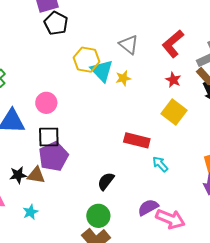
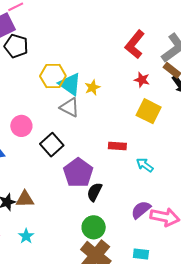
gray triangle: (129, 45) -> (70, 107), moved
black square: (49, 137) -> (52, 145), moved, turned -30
red rectangle: (137, 140) -> (117, 146), size x0.7
purple pentagon: (53, 156) -> (78, 173), moved

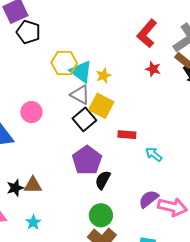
yellow square: (149, 111) -> (101, 106), moved
black square: (52, 145) -> (84, 119), moved

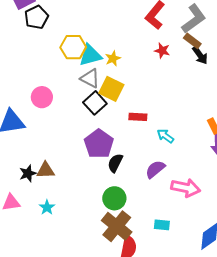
black pentagon: (28, 32) -> (36, 17), turned 30
cyan triangle: (81, 71) -> (90, 55), turned -50
purple semicircle: (149, 199) -> (155, 169), moved

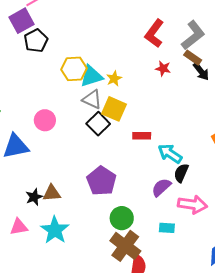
cyan arrow: (165, 136) -> (170, 153), size x1.4
purple pentagon: (99, 144) -> (101, 181), moved
black semicircle: (115, 163) -> (181, 173), moved
cyan star: (47, 207) -> (55, 230), size x1.8
cyan rectangle: (162, 225) -> (167, 228), moved

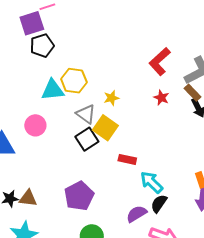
cyan triangle: (91, 76) -> (53, 90), moved

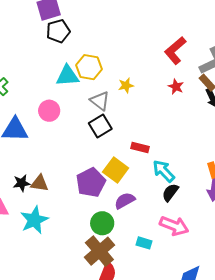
yellow square: (105, 128) -> (116, 170), moved
purple semicircle: (137, 214) -> (125, 201), moved

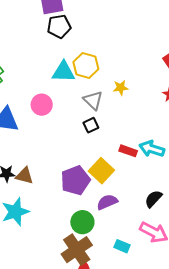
black square: (100, 126) -> (91, 125), size x0.7
cyan arrow: (164, 171) -> (152, 149), moved, turned -35

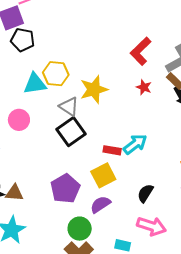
black pentagon: (59, 26) -> (23, 40), turned 30
yellow star: (121, 88) -> (94, 89), size x1.8
black square: (91, 125) -> (71, 132), size x1.8
cyan arrow: (152, 149) -> (135, 144), turned 135
yellow square: (101, 171) -> (103, 175), moved, turned 30

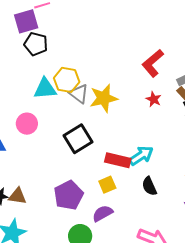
gray triangle: (69, 107) -> (79, 94), moved
red rectangle: (112, 150) -> (118, 160), size x1.4
yellow square: (103, 175) -> (107, 185), size x0.7
black semicircle: (145, 193) -> (149, 186), moved, turned -60

